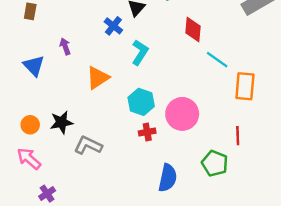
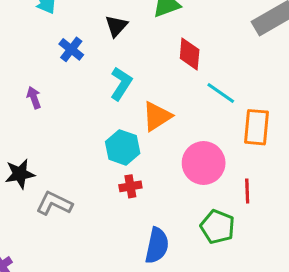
blue cross: (113, 26) -> (71, 49), moved
purple arrow: (65, 46) -> (34, 98), moved
orange triangle: (98, 78) -> (157, 116), moved
pink circle: (182, 114) -> (204, 163), moved

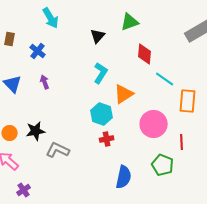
blue cross: (71, 49) -> (38, 51), moved

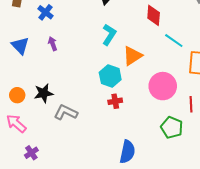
blue semicircle: (124, 177) -> (127, 152), moved

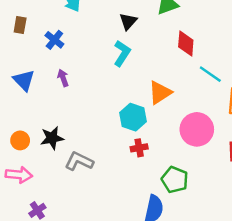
cyan L-shape: (109, 35) -> (122, 53), moved
pink arrow: (16, 123) -> (19, 175), turned 145
green pentagon: (172, 128) -> (175, 180), moved

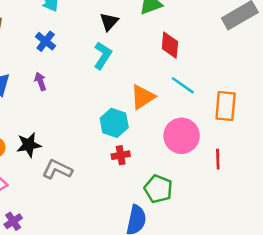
blue cross: (54, 40) -> (46, 41), moved
cyan line: (210, 74) -> (183, 85), moved

